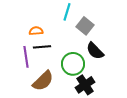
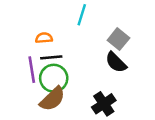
gray square: (85, 26) -> (118, 39), moved
green circle: (73, 64) -> (54, 78), moved

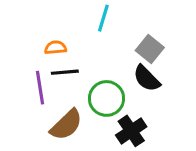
green circle: (54, 78) -> (106, 98), moved

